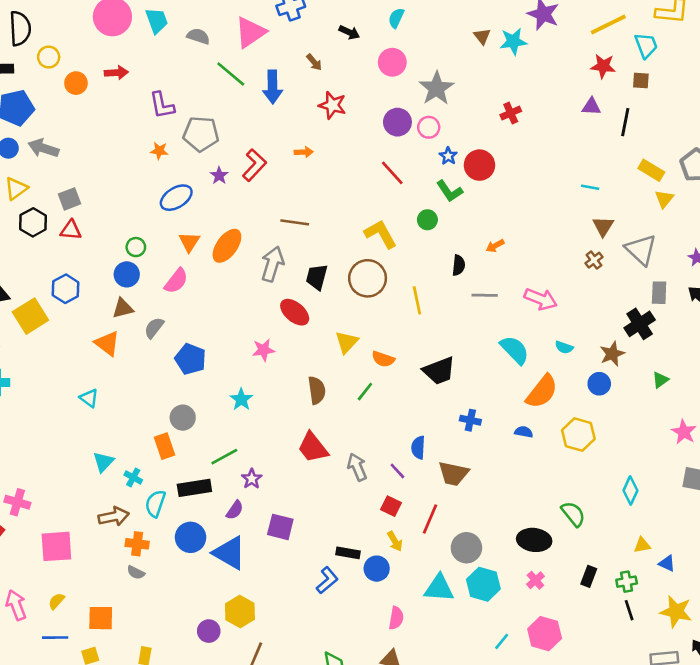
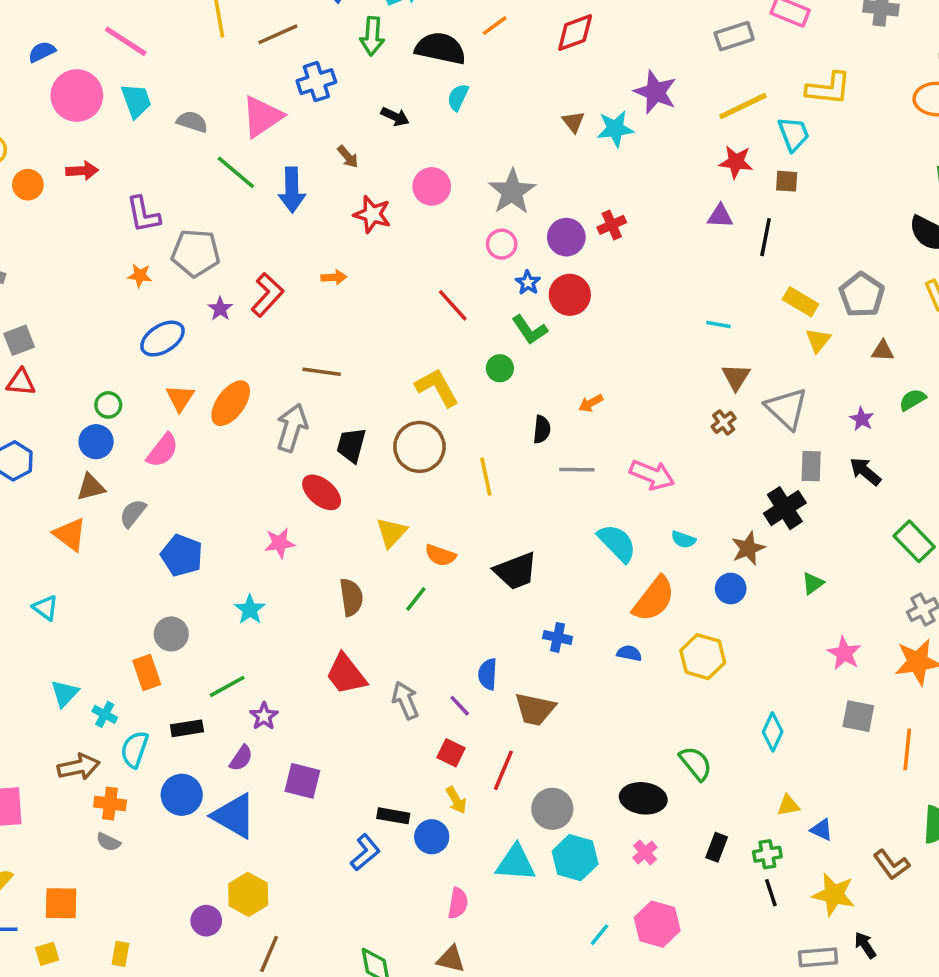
pink circle: (392, 62) -> (432, 186), moved
purple circle: (397, 122) -> (566, 237), moved
black rectangle: (194, 488) -> (187, 728), size x0.7

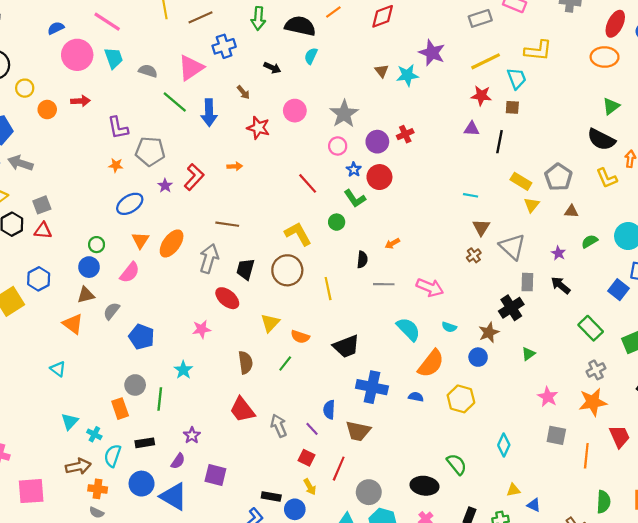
blue cross: (558, 637) -> (372, 387), size x1.8
green line: (227, 686) -> (160, 399), moved, turned -55

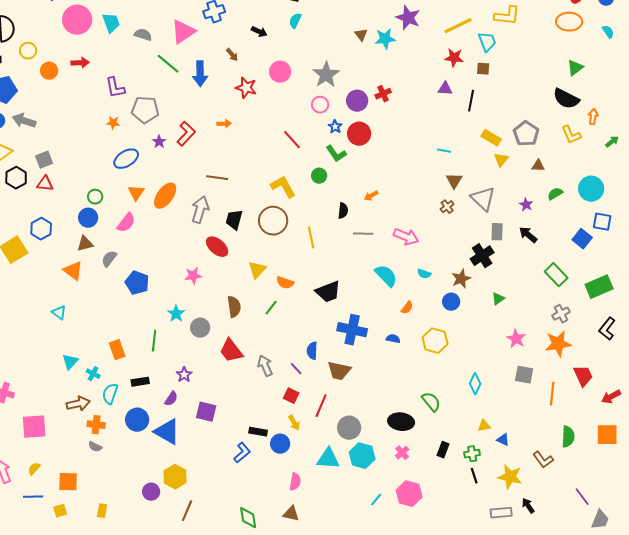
orange semicircle: (431, 364) -> (407, 308), size x0.5
gray circle: (135, 385) -> (200, 328), moved

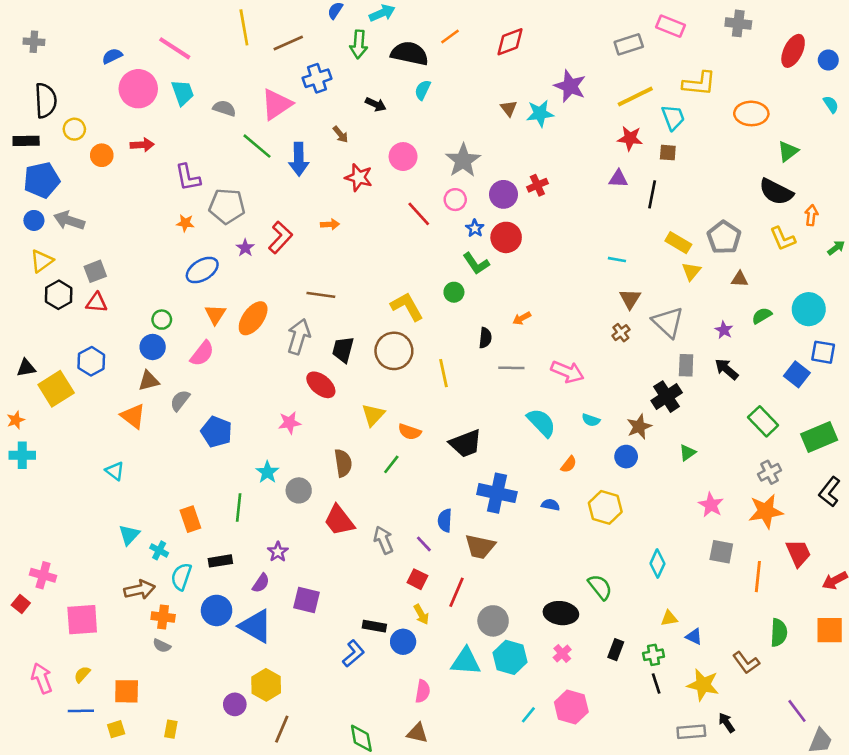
orange ellipse: (569, 22) -> (751, 113), moved
red line: (292, 140) -> (419, 214), moved

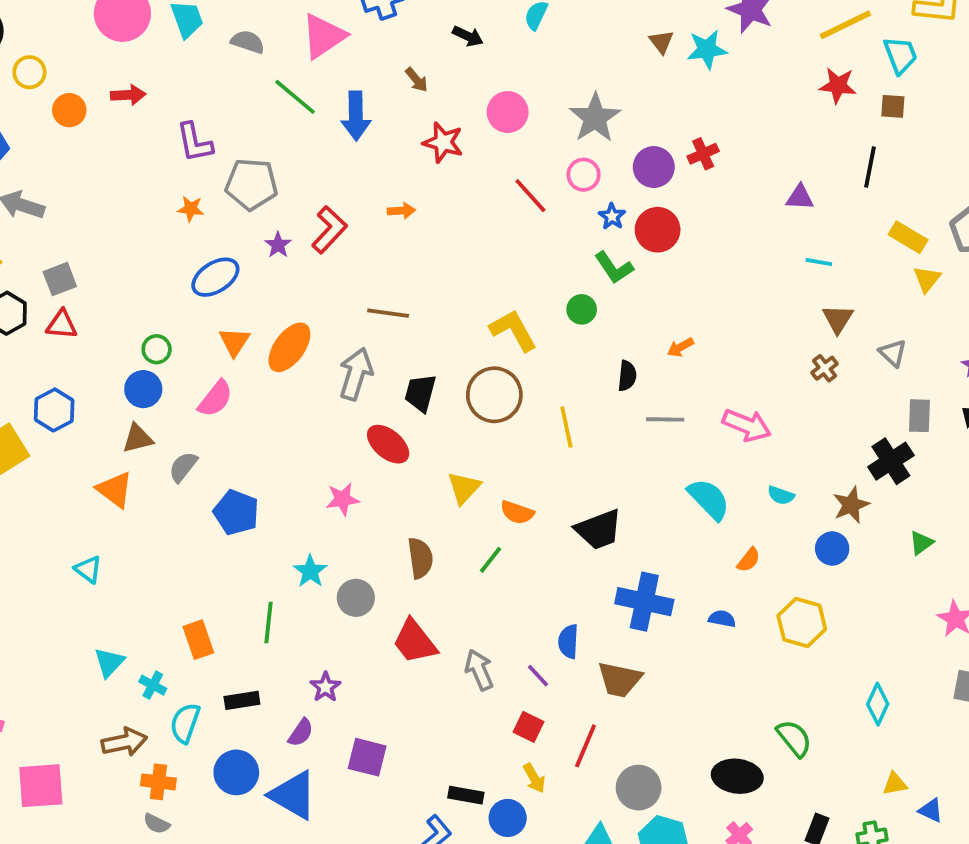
purple triangle: (618, 179) -> (800, 197), moved
gray triangle: (668, 322) -> (893, 353), size x0.6

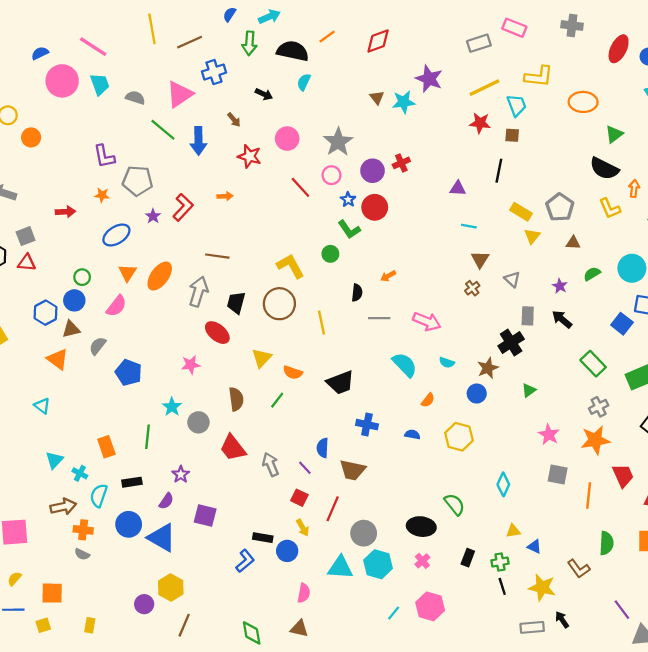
red arrow: (128, 95) -> (65, 212), moved
blue hexagon: (54, 410) -> (45, 313), moved
blue cross: (644, 602) -> (367, 425), size x0.7

